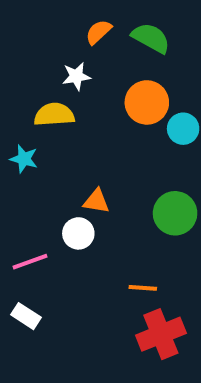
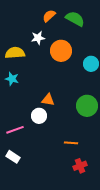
orange circle: (147, 102) -> (61, 51), moved
yellow semicircle: (54, 115) -> (15, 53), moved
red cross: (161, 334) -> (80, 166), size x0.6

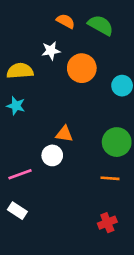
orange semicircle: (49, 16) -> (66, 21), turned 72
orange line: (71, 143) -> (110, 178), moved

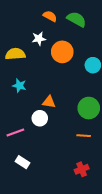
cyan star: (16, 106) -> (19, 86), moved
white rectangle: (17, 211) -> (22, 162), moved

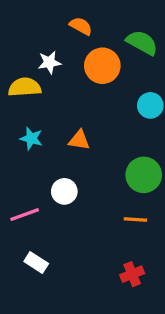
green semicircle: (77, 19) -> (142, 43), moved
white star: (39, 39) -> (49, 62), moved
orange circle: (62, 52) -> (102, 66), moved
orange triangle: (49, 102) -> (79, 140), moved

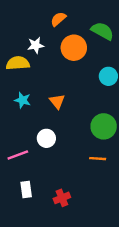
orange semicircle: (81, 26) -> (58, 19), turned -70
orange triangle: (79, 140) -> (57, 101), turned 42
white rectangle: (36, 263) -> (26, 190), turned 49
red cross: (132, 274) -> (62, 198), moved

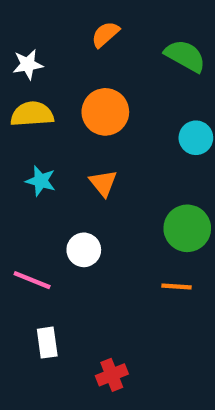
white star: (36, 45) -> (28, 64), moved
orange circle: (74, 48) -> (105, 112), moved
pink line: (18, 155) -> (32, 280), turned 42
red cross: (62, 198) -> (112, 375), moved

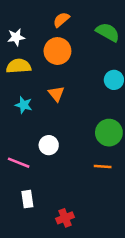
orange circle: (105, 112) -> (57, 51), moved
orange triangle: (103, 183) -> (56, 94), moved

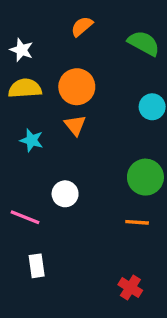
white star: (16, 37) -> (22, 50), turned 30
orange circle: (57, 51) -> (77, 87), moved
red cross: (65, 218) -> (130, 288), moved, turned -36

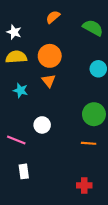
red cross: (130, 288) -> (84, 185), turned -32

